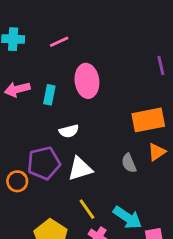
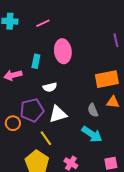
pink arrow: (17, 89) -> (13, 75), moved
orange triangle: (157, 152) -> (113, 102), turned 40
yellow line: (87, 209) -> (46, 138), moved
cyan arrow: (127, 218) -> (92, 134), moved

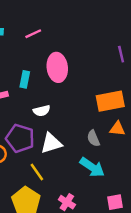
purple pentagon: (32, 110) -> (20, 138), turned 30

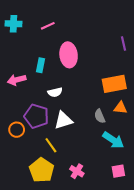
cyan arrow: (92, 167) -> (113, 140), moved

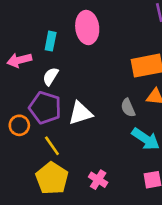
white semicircle: (55, 92) -> (51, 76), moved, turned 136
yellow line: (51, 145) -> (52, 146), moved

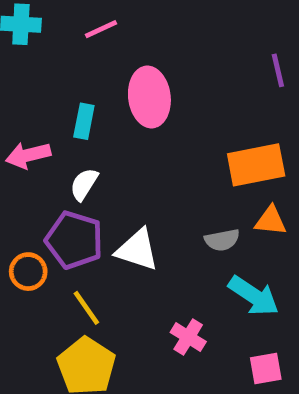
gray semicircle: (128, 108) -> (222, 240), turned -78
white triangle: (80, 113) -> (137, 250), turned 35
pink cross: (98, 180) -> (188, 337), moved

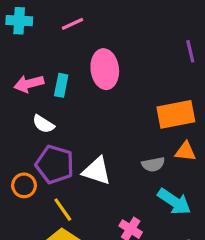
pink arrow: (28, 155) -> (29, 84), moved
white semicircle: (84, 184) -> (43, 124), moved, turned -90

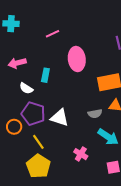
pink line: (72, 24) -> (53, 34), moved
pink ellipse: (105, 69) -> (77, 59), moved
cyan rectangle: (61, 85) -> (45, 75), moved

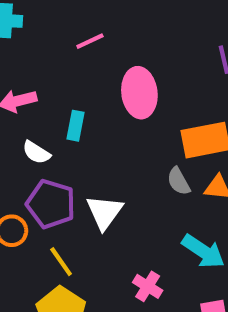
gray semicircle: (95, 114) -> (179, 181), moved, turned 72
white triangle: (60, 118) -> (104, 212), turned 48

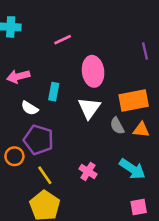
white triangle: (104, 212) -> (89, 108), moved
pink cross: (148, 286) -> (88, 171), moved

